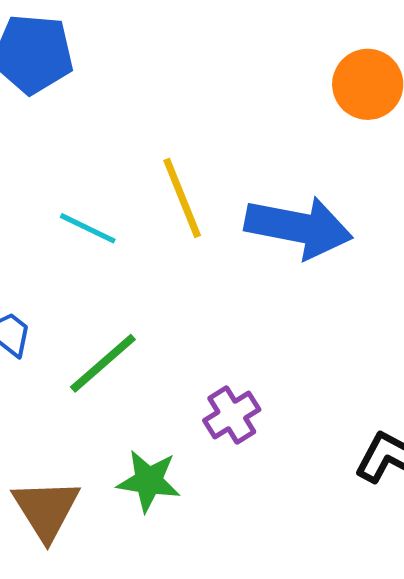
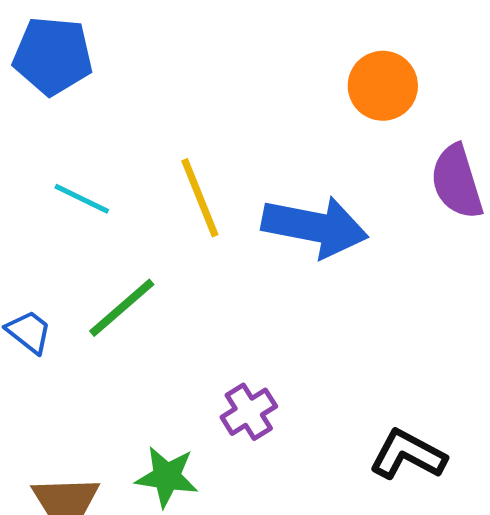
cyan line: (88, 228) -> (82, 199), moved
green line: (103, 363) -> (122, 308), moved

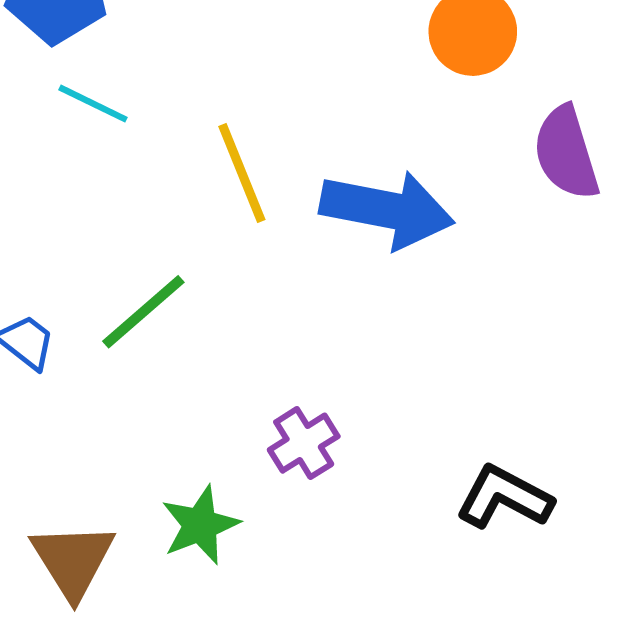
cyan line: (82, 199) -> (93, 104), moved
green star: (167, 477) -> (200, 525), turned -30

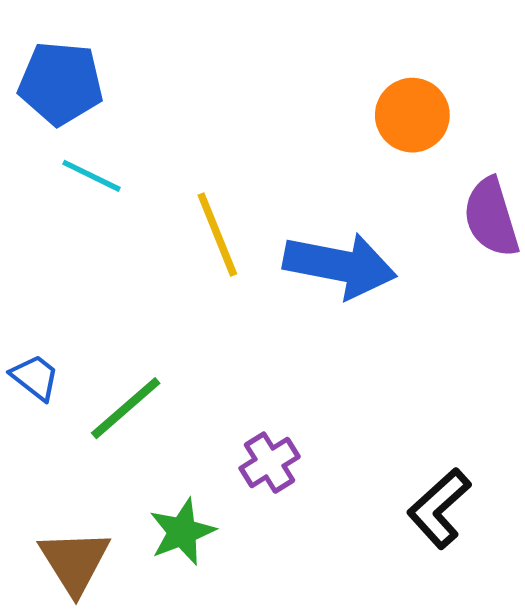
green line: (143, 312) -> (126, 408), moved
black L-shape: (504, 497) -> (439, 508), turned -70

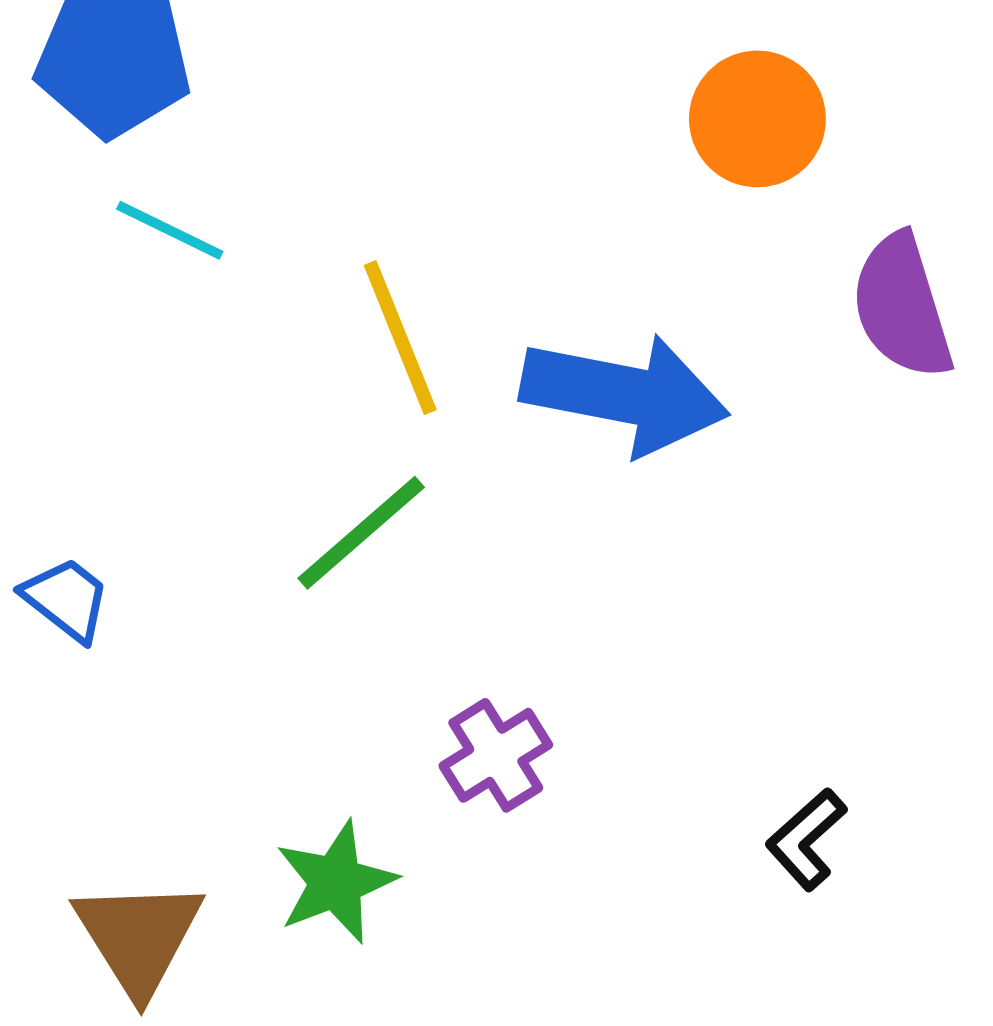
green line: (126, 408) -> (361, 533), moved
black L-shape: (439, 508) -> (806, 839), size x0.7

